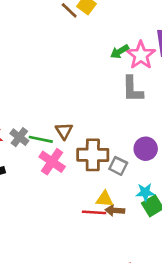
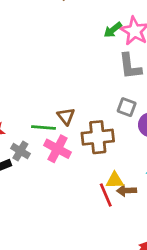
gray cross: (19, 137) -> (20, 151), moved
gray square: (118, 166) -> (127, 107), moved
red line: (94, 212) -> (106, 195), turned 70

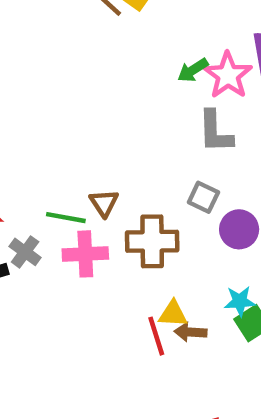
pink cross: (57, 149) -> (85, 254), turned -36

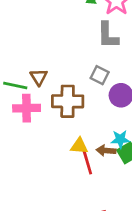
brown arrow: (190, 332) -> (106, 151), moved
red line: (156, 336) -> (87, 163), moved

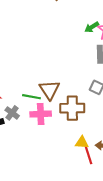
brown triangle: (39, 77) -> (50, 90), size x1.5

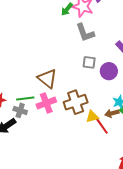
green line: (31, 97) -> (25, 98), moved
brown cross: (72, 108) -> (76, 102), moved

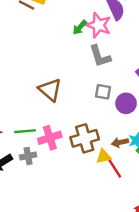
brown triangle: (47, 79) -> (50, 90), moved
gray cross: (20, 110) -> (28, 156), moved, turned -32
brown arrow: (112, 113) -> (120, 142), moved

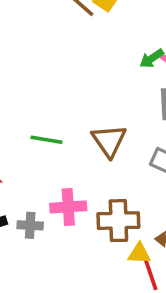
brown triangle: (50, 90) -> (109, 141), moved
green line: (25, 131) -> (46, 140), moved

